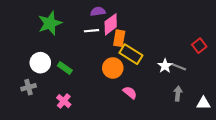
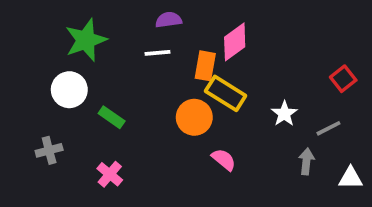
pink diamond: (111, 24) -> (235, 42), moved
white circle: (40, 63) -> (69, 90), moved
gray line: (179, 67) -> (328, 128), moved, turned -48

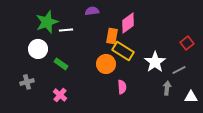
white line: (158, 53) -> (66, 30), moved
white star: (284, 114) -> (155, 62), size x1.5
pink semicircle: (224, 160) -> (122, 87), turned 48

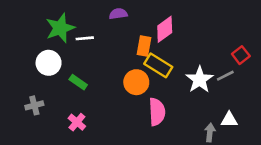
gray line: (179, 70) -> (225, 76), moved
pink semicircle: (122, 87) -> (157, 112), size x1.5
gray arrow: (167, 88) -> (210, 132), moved
white triangle: (191, 97) -> (229, 120), moved

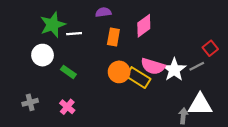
orange rectangle: (144, 46) -> (113, 37), moved
yellow rectangle: (158, 65) -> (138, 78), moved
gray cross: (34, 105) -> (30, 102), moved
pink semicircle: (157, 112) -> (153, 66), moved, turned 110
white triangle: (229, 120) -> (200, 105), size x1.6

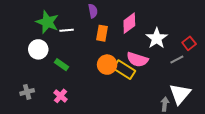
purple semicircle: (103, 12) -> (93, 11), turned 88
green star: (53, 25) -> (47, 22), turned -30
white star: (174, 70) -> (157, 38), moved
white triangle: (200, 105) -> (180, 94), turned -50

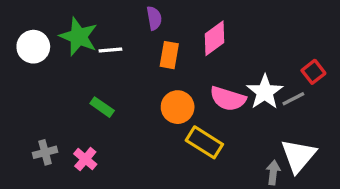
white star: (157, 38) -> (265, 92), moved
white circle: (38, 49) -> (33, 47), moved
yellow rectangle: (124, 70) -> (204, 142), moved
pink cross: (60, 96) -> (85, 159), moved

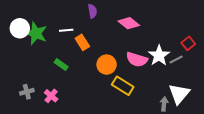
green star: (79, 37) -> (36, 33), moved
pink diamond: (214, 38) -> (129, 23), turned 75
orange rectangle: (169, 55) -> (82, 42), moved, turned -42

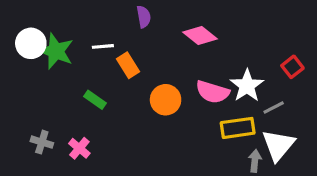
gray line: (176, 60) -> (274, 108), moved
yellow rectangle: (123, 86) -> (238, 128), moved, turned -40
gray cross: (27, 92) -> (42, 142), turned 32

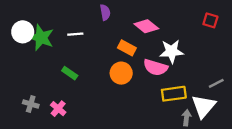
orange rectangle: (128, 65) -> (127, 48), moved, turned -30
red square: (292, 67) -> (210, 20), moved, turned -35
white star: (247, 86) -> (172, 51), moved, turned 30
gray line: (274, 108) -> (216, 83), moved

